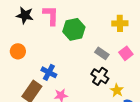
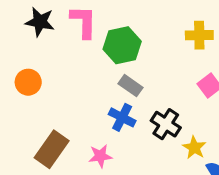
gray rectangle: (102, 53) -> (131, 86), moved
blue cross: (49, 72) -> (122, 117), moved

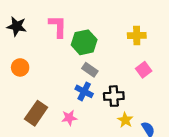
black star: (40, 22) -> (17, 26), moved
black cross: (166, 124) -> (114, 96), turned -36
yellow star: (194, 148) -> (125, 120), moved

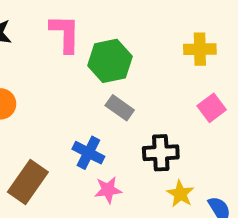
blue cross: (84, 91) -> (88, 153), moved
pink star: (69, 118) -> (108, 190), moved

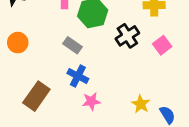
gray rectangle: (120, 108) -> (73, 45), moved
black cross: (161, 153) -> (127, 36), moved, turned -30

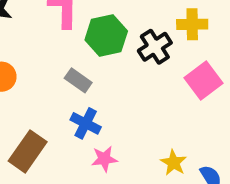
black cross: (127, 36) -> (155, 47), moved
pink square: (162, 45) -> (203, 80), size x1.4

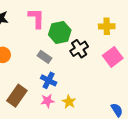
black cross: (155, 47) -> (79, 49), moved
pink star: (104, 159) -> (48, 101), moved
yellow star: (174, 163) -> (69, 102), moved

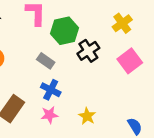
yellow cross: (107, 26) -> (122, 23), turned -35
yellow star: (69, 102) -> (87, 116), moved

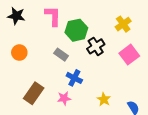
blue cross: (51, 90) -> (74, 78), moved
yellow star: (87, 116) -> (104, 99), moved

